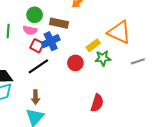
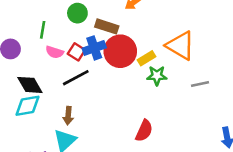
pink semicircle: (30, 30) -> (55, 52), moved
red circle: (75, 63) -> (120, 51), moved, size x1.6

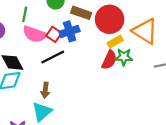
red circle: (120, 51) -> (110, 19), moved
pink semicircle: (55, 52) -> (35, 34), size x1.5
red semicircle: (144, 131) -> (109, 60), moved

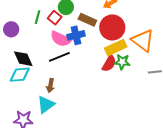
pink semicircle: (35, 34) -> (61, 39), moved
red square: (54, 34) -> (55, 18), moved
yellow rectangle: (115, 42) -> (116, 48), size x1.5

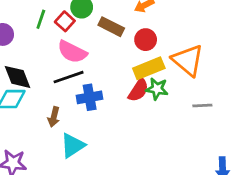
red circle: (112, 27) -> (146, 40), size x0.6
blue cross: (76, 35) -> (90, 97), moved
cyan triangle: (46, 104) -> (73, 146), moved

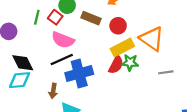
blue cross: (90, 97) -> (79, 74), size x1.4

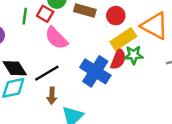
pink semicircle: (63, 40) -> (56, 38), turned 30
black line: (62, 59) -> (47, 73), moved
blue cross: (79, 74) -> (95, 71), moved, turned -36

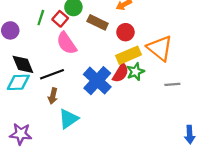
green star: (134, 55) -> (135, 72), turned -30

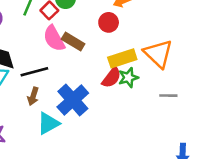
brown rectangle: (98, 22) -> (73, 41), moved
red circle: (125, 32) -> (109, 22), moved
blue cross: (97, 81) -> (73, 100), moved

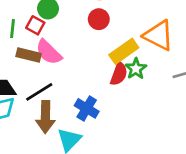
brown rectangle: (73, 41) -> (29, 55), moved
brown arrow: (33, 96) -> (45, 117), size x1.6
blue cross: (73, 100) -> (87, 108), size x0.7

